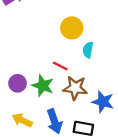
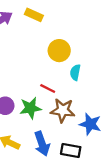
green star: (43, 86) -> (30, 108), turned -30

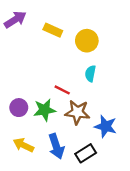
yellow rectangle: (34, 15) -> (53, 30), moved
yellow circle: (59, 51) -> (87, 41), moved
black rectangle: (71, 151) -> (86, 153), turned -42

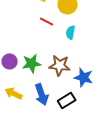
red line: (62, 90) -> (47, 21), moved

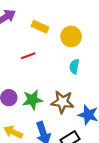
red line: (47, 21) -> (28, 56), moved, turned -48

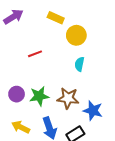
yellow rectangle: (40, 27) -> (56, 18), moved

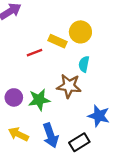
yellow rectangle: (56, 18) -> (57, 41), moved
brown star: (68, 98) -> (69, 86), moved

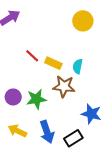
yellow circle: (80, 32) -> (83, 21), moved
yellow rectangle: (57, 41) -> (53, 63), moved
red line: (34, 53) -> (32, 56), turned 64

